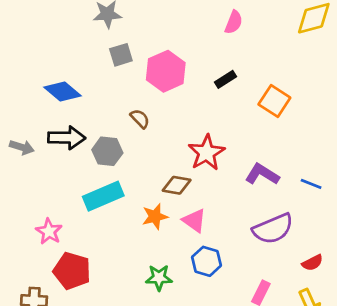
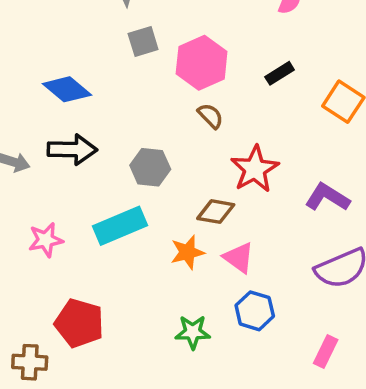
brown semicircle: (140, 119) -> (210, 116), moved
gray hexagon: (107, 151) -> (150, 167), moved
pink star: (49, 231) -> (46, 240), moved, turned 30

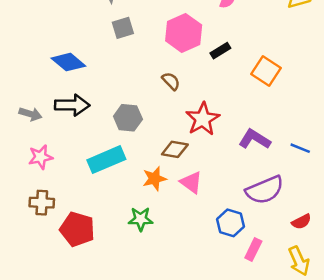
pink hexagon: (202, 63) -> (184, 33), moved
pink star: (46, 240) -> (41, 157), moved
blue hexagon: (255, 311) -> (230, 223), moved
green star: (193, 332) -> (141, 219), moved
brown cross: (30, 362) -> (42, 203), moved

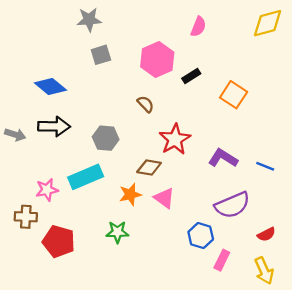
pink star: (41, 157) -> (47, 190), moved

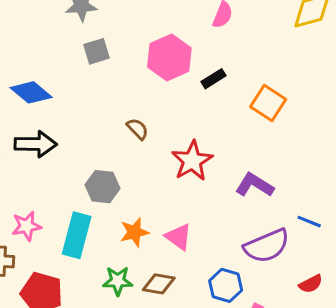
brown semicircle: (146, 104) -> (137, 129), moved
gray hexagon: (106, 138) -> (103, 187), moved
blue line: (265, 166) -> (309, 222), moved
brown diamond: (149, 167) -> (159, 284), moved
cyan rectangle: (86, 177) -> (77, 235), moved, turned -52

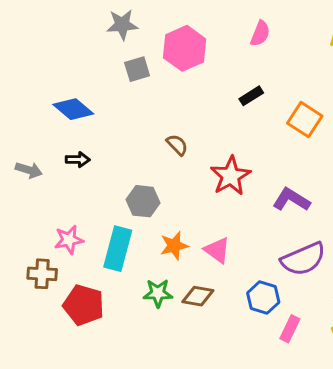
pink hexagon: (169, 57) -> (185, 48), moved
black arrow: (36, 144) -> (78, 160), size x0.6

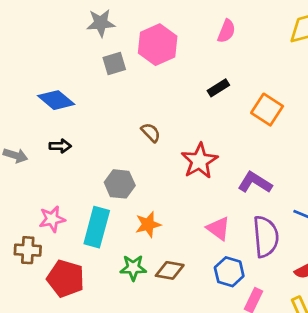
pink triangle: (217, 250) -> (218, 228), moved
purple semicircle: (303, 259) -> (266, 237), turned -72

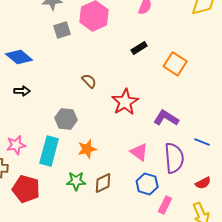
brown diamond: (170, 270) -> (103, 183), turned -35

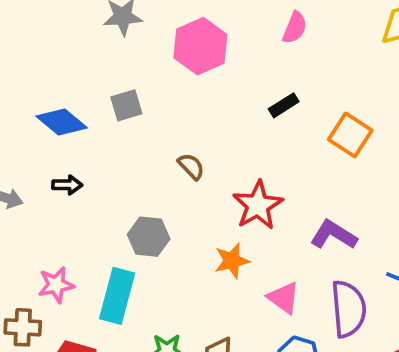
gray square: (62, 30) -> (126, 105), moved
orange star: (87, 149) -> (232, 261), moved

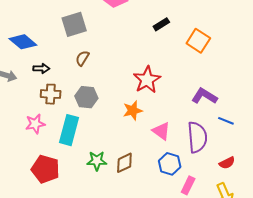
gray square: (126, 105) -> (74, 24), size x1.4
blue diamond: (62, 122) -> (23, 42), moved
brown semicircle: (191, 166) -> (82, 58), moved, turned -105
purple L-shape: (334, 235) -> (204, 96), moved
brown cross: (23, 327) -> (51, 94), moved

